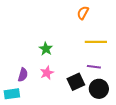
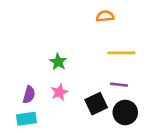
orange semicircle: (83, 13) -> (105, 16), turned 56
cyan rectangle: (12, 94) -> (26, 119), moved

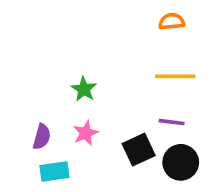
orange semicircle: (105, 16) -> (172, 22), moved
cyan rectangle: (26, 119) -> (55, 172), moved

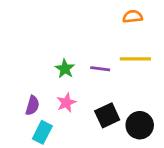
purple line: (172, 122) -> (100, 69), moved
cyan rectangle: (55, 172) -> (42, 132), turned -55

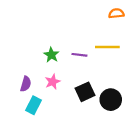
orange semicircle: (133, 17) -> (116, 13), moved

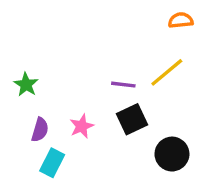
yellow line: (107, 47) -> (167, 72), turned -40
green star: (51, 55) -> (26, 85), moved
black square: (85, 92) -> (132, 119), moved

